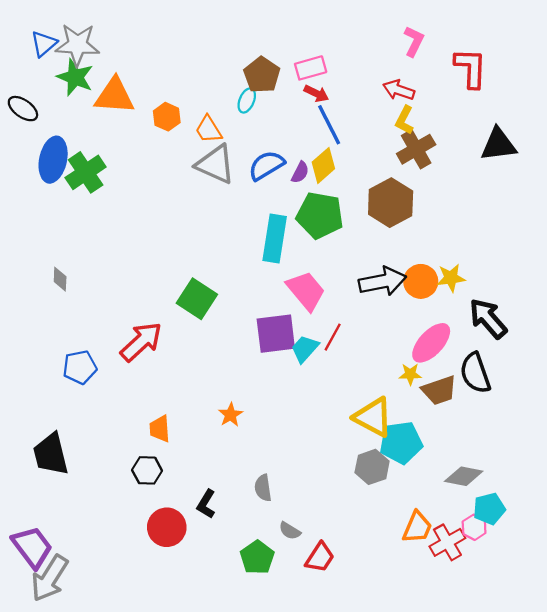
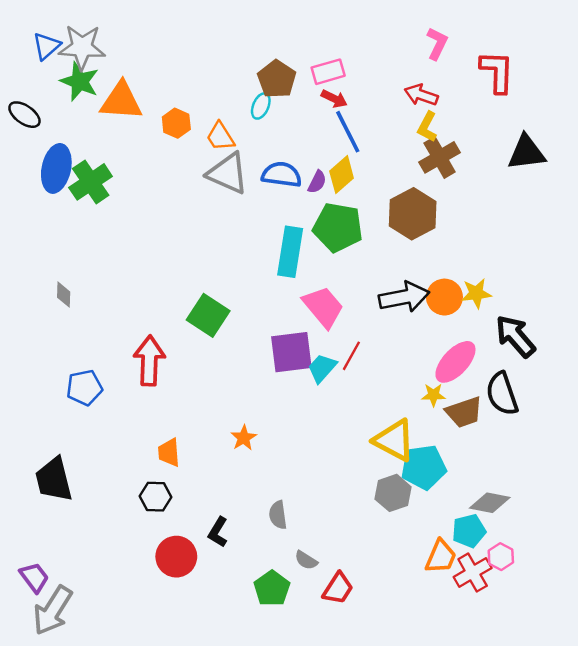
blue semicircle: (266, 165) -> (282, 175), turned 39
red arrow: (141, 342) -> (149, 361), turned -45
cyan pentagon: (489, 509) -> (469, 531), moved
purple trapezoid: (32, 547) -> (34, 577), size x0.7

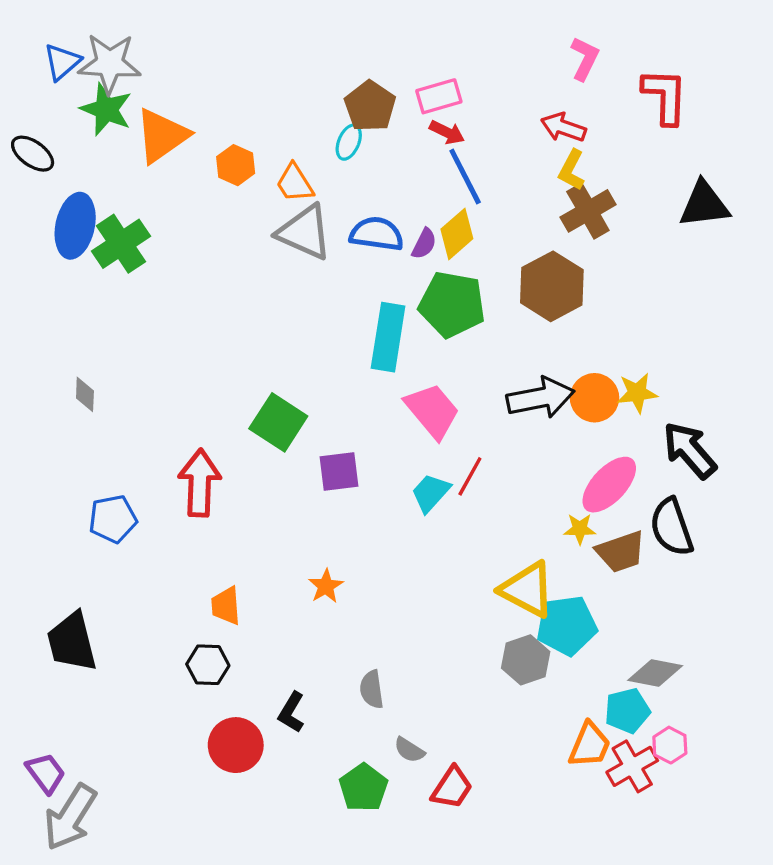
orange triangle: (121, 101) -> (162, 136), turned -39
purple square: (291, 352) -> (339, 471), moved, size x0.7

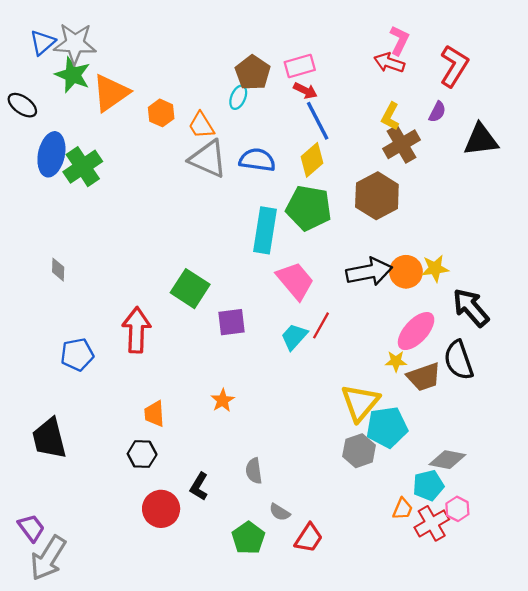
red L-shape: (665, 96) -> (454, 66), turned 30
red arrow: (563, 127) -> (389, 63), moved
purple semicircle: (424, 244) -> (437, 112), moved
yellow triangle: (527, 589) -> (360, 403), turned 42
orange trapezoid: (590, 745) -> (403, 509), size x0.7

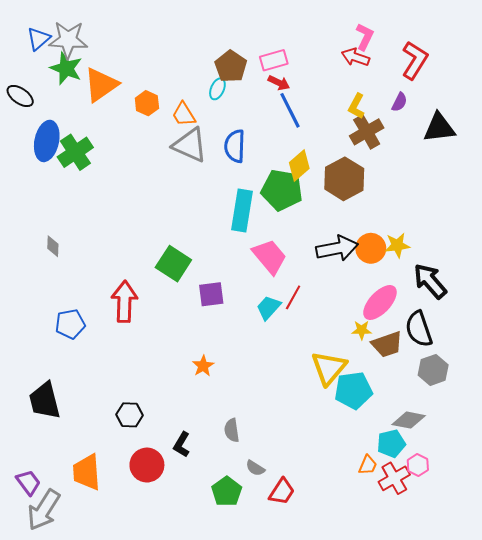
blue semicircle: (257, 160) -> (235, 146), turned -96
yellow diamond: (312, 160) -> (299, 166), moved
orange trapezoid: (154, 414) -> (87, 472), moved, size x1.5
gray hexagon: (359, 451) -> (433, 370), moved

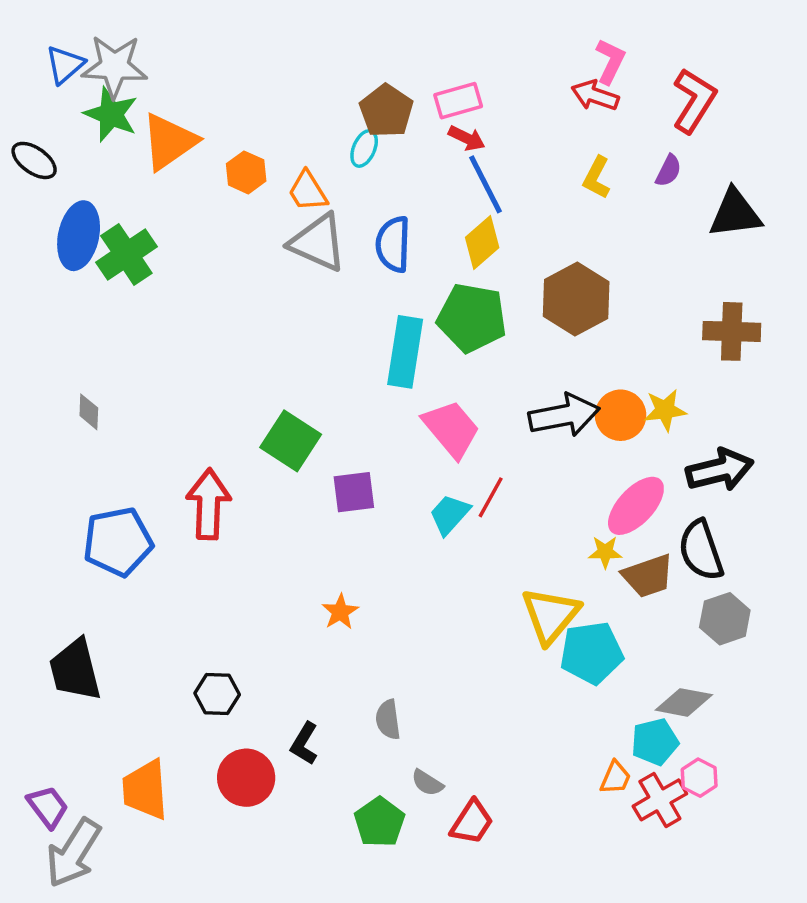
brown cross: (367, 132) -> (732, 331), moved, turned 32
yellow diamond: (299, 166) -> (482, 243), moved
black arrow: (430, 281) -> (720, 470), turned 117
blue pentagon: (70, 324) -> (118, 542), size x1.4

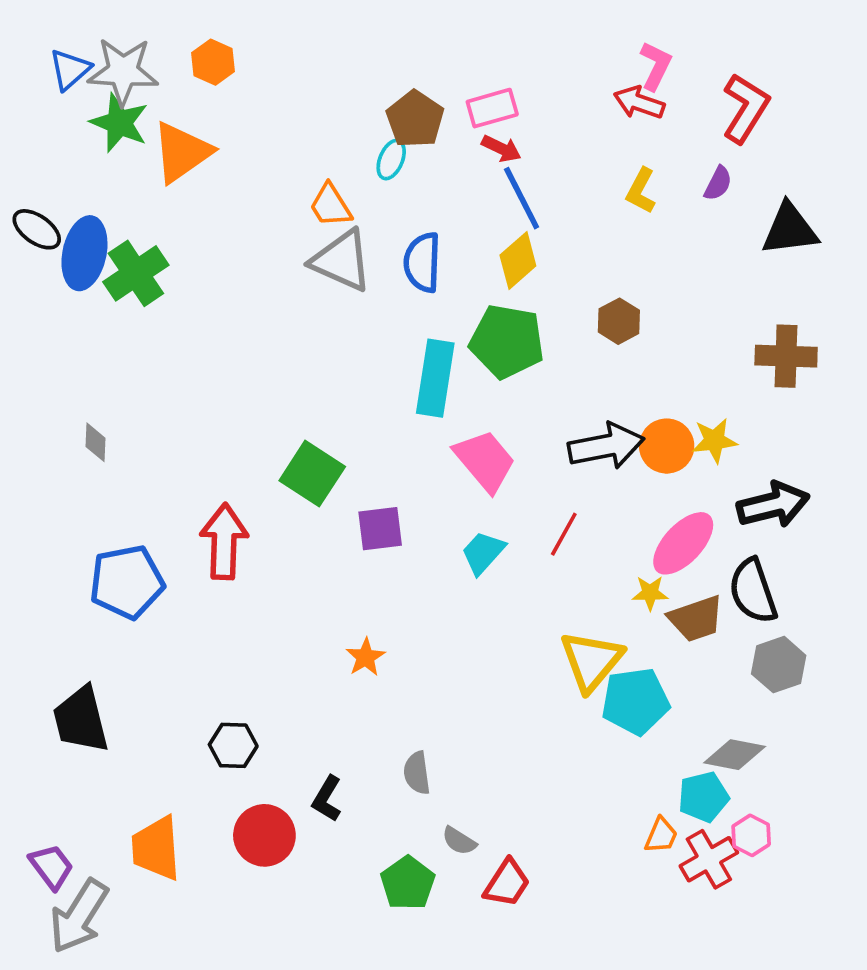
black ellipse: (34, 160) -> (37, 229), moved
orange hexagon: (246, 172) -> (213, 62), moved
brown hexagon: (576, 299) -> (619, 321), size x0.6
red line: (491, 497) -> (564, 534), moved

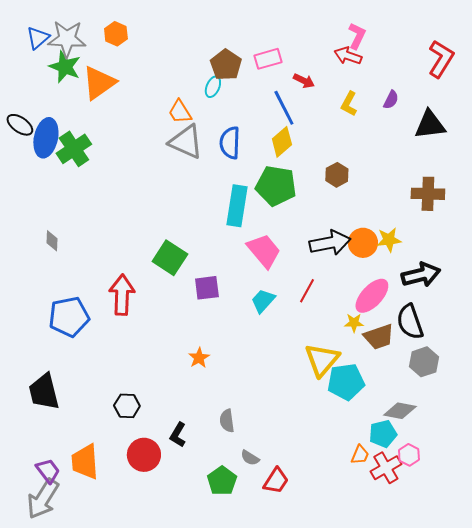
red L-shape: (746, 108) -> (441, 59), moved
red arrow: (501, 149) -> (304, 81), moved
purple trapezoid: (51, 867) -> (48, 471), moved

